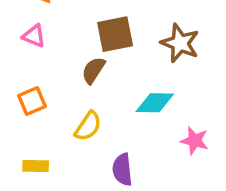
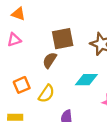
pink triangle: (34, 36) -> (14, 40), turned -40
orange square: (32, 101) -> (22, 85), moved

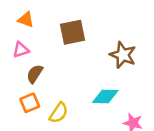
brown square: (63, 39) -> (73, 32), moved
brown semicircle: (50, 60) -> (35, 74), moved

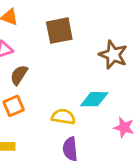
yellow semicircle: (59, 113) -> (63, 117), moved, turned -115

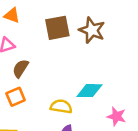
brown star: (113, 55) -> (92, 30), moved

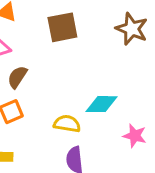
brown star: (92, 30) -> (132, 29), moved

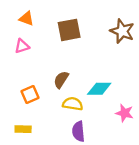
brown semicircle: (17, 77) -> (61, 80), moved

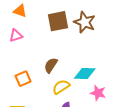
brown star: (122, 31) -> (85, 22), moved
yellow semicircle: (73, 104) -> (61, 87), turned -42
pink star: (125, 113) -> (98, 93), moved

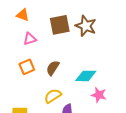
pink triangle: (16, 36) -> (30, 39), moved
orange square: (23, 79) -> (27, 67), moved
yellow semicircle: (61, 87) -> (53, 96), moved

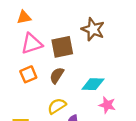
orange triangle: (23, 15) -> (24, 17), turned -32
brown square: (60, 25) -> (62, 47), moved
pink triangle: (30, 39) -> (32, 44), size x1.5

